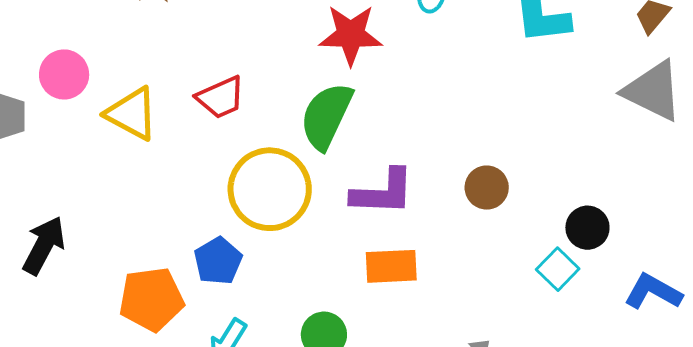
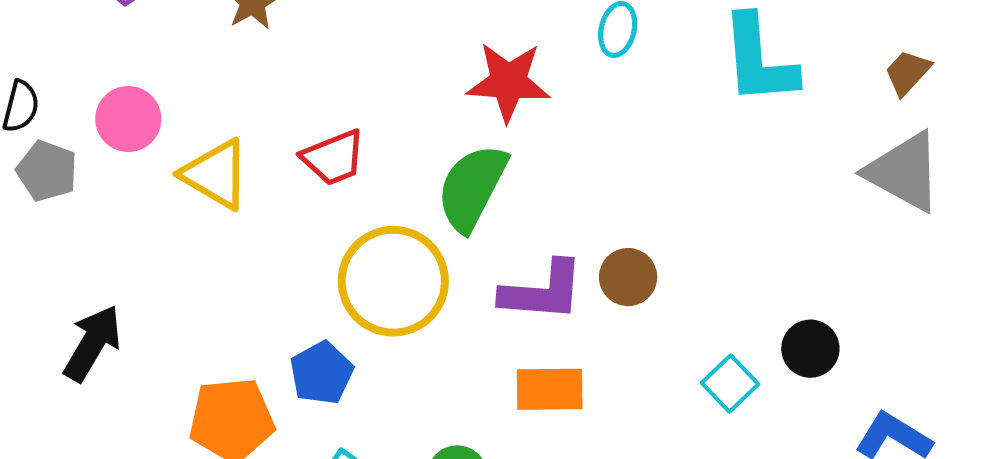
brown circle: (487, 188) -> (628, 277), moved
cyan square: (558, 269) -> (730, 383), moved

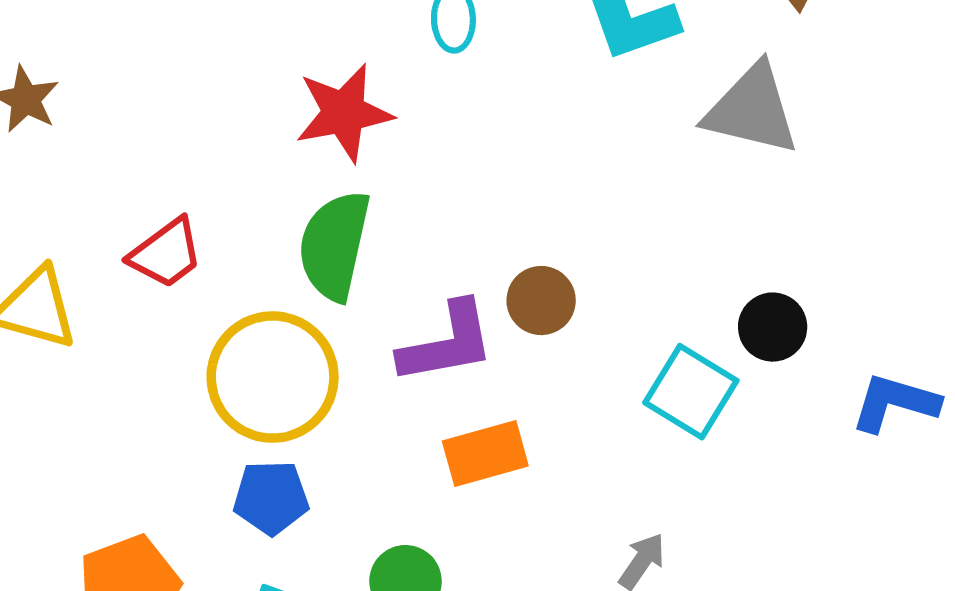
gray triangle: (904, 172) -> (752, 110), moved
blue pentagon: (322, 373) -> (271, 498), moved, turned -30
cyan square: (730, 383) -> (691, 392), size x1.4

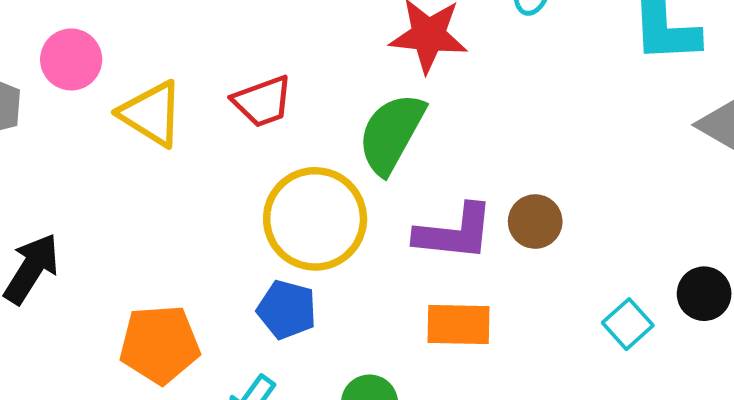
cyan square: (691, 392) -> (628, 324), size x0.7

